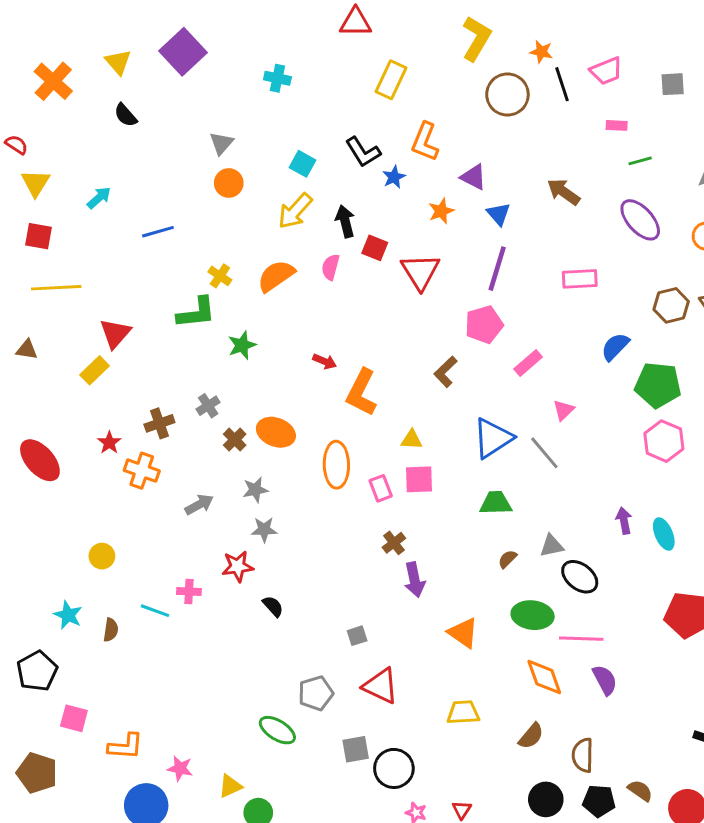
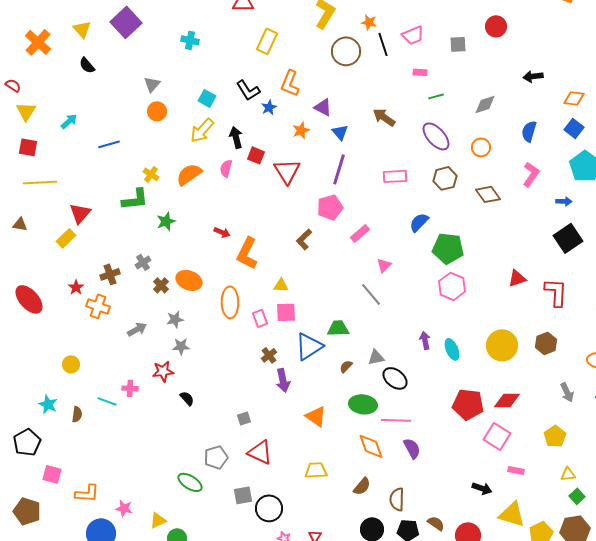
brown hexagon: (671, 305) -> (445, 178), moved
blue triangle: (493, 438) -> (309, 346), moved

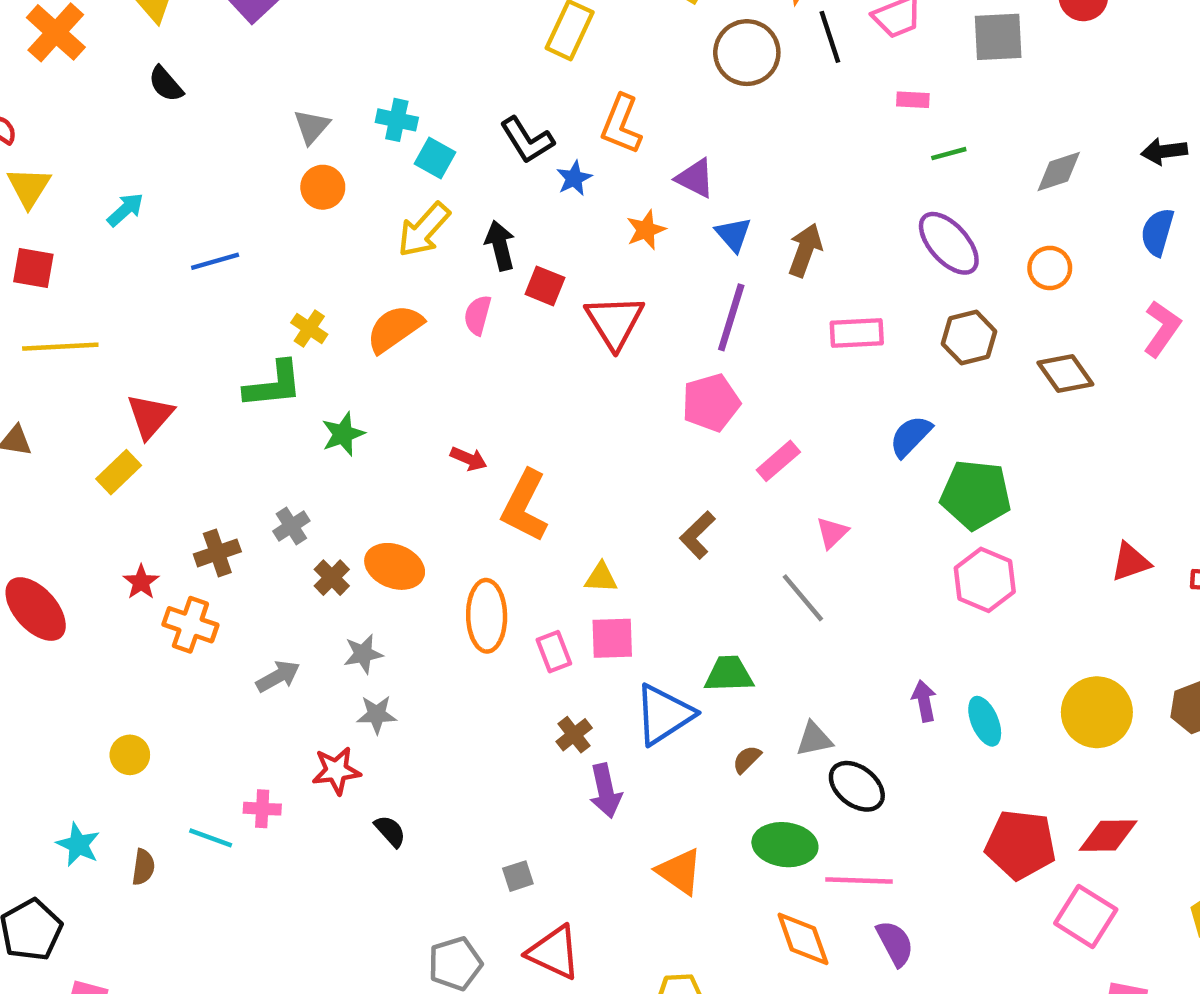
cyan cross: (190, 40) -> (397, 120), moved
gray square: (458, 44) -> (998, 37), size x1.4
black arrow: (533, 76) -> (1164, 151), moved
brown arrow: (384, 117) -> (805, 250), moved, turned 75
brown L-shape: (304, 239) -> (697, 535), moved

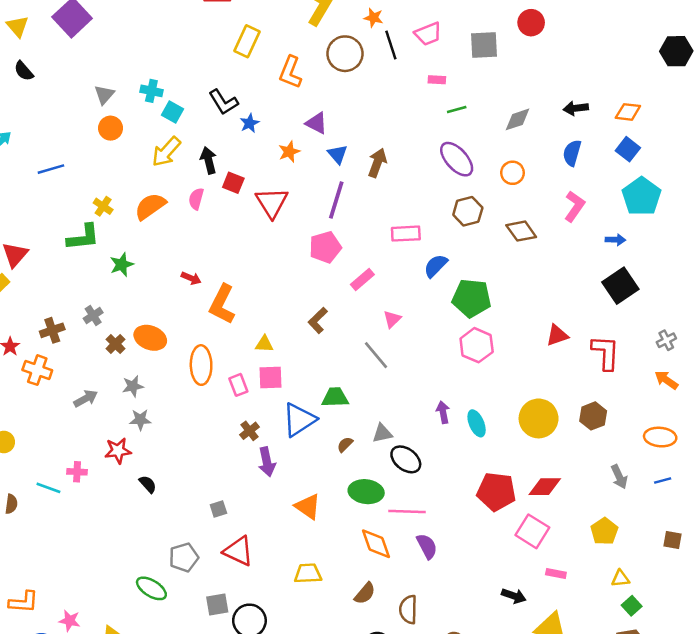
orange L-shape: (621, 124) -> (290, 72), moved
pink rectangle: (857, 333) -> (406, 234), moved

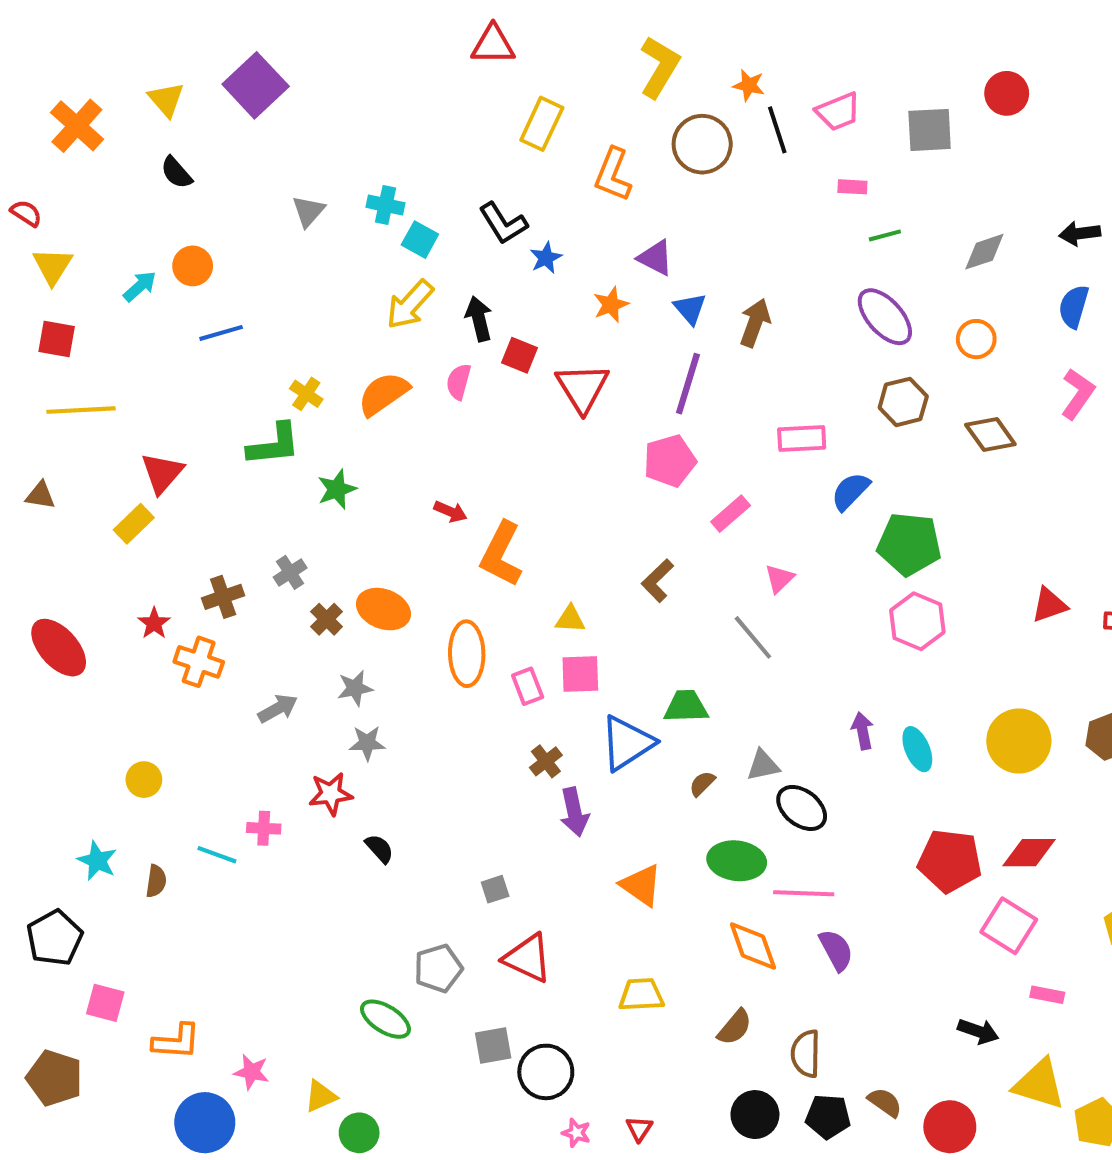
orange circle: (111, 128) -> (193, 266), moved

